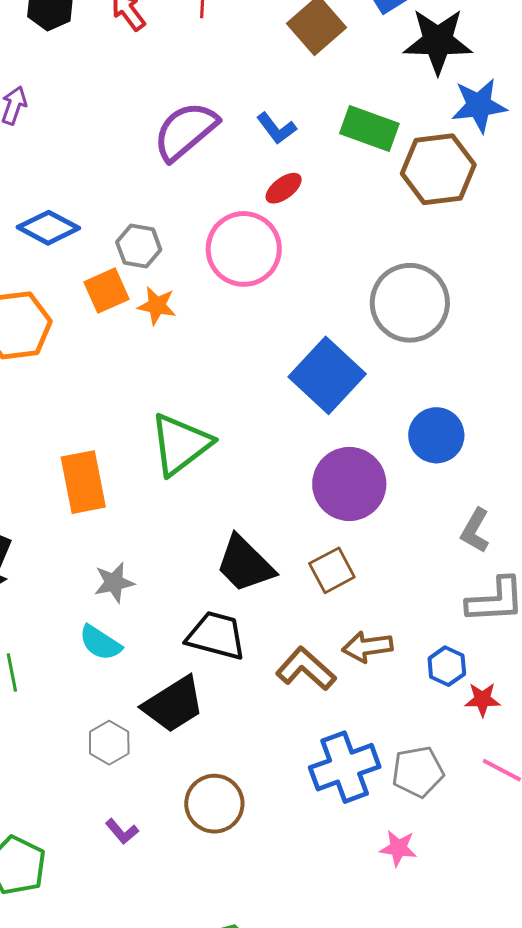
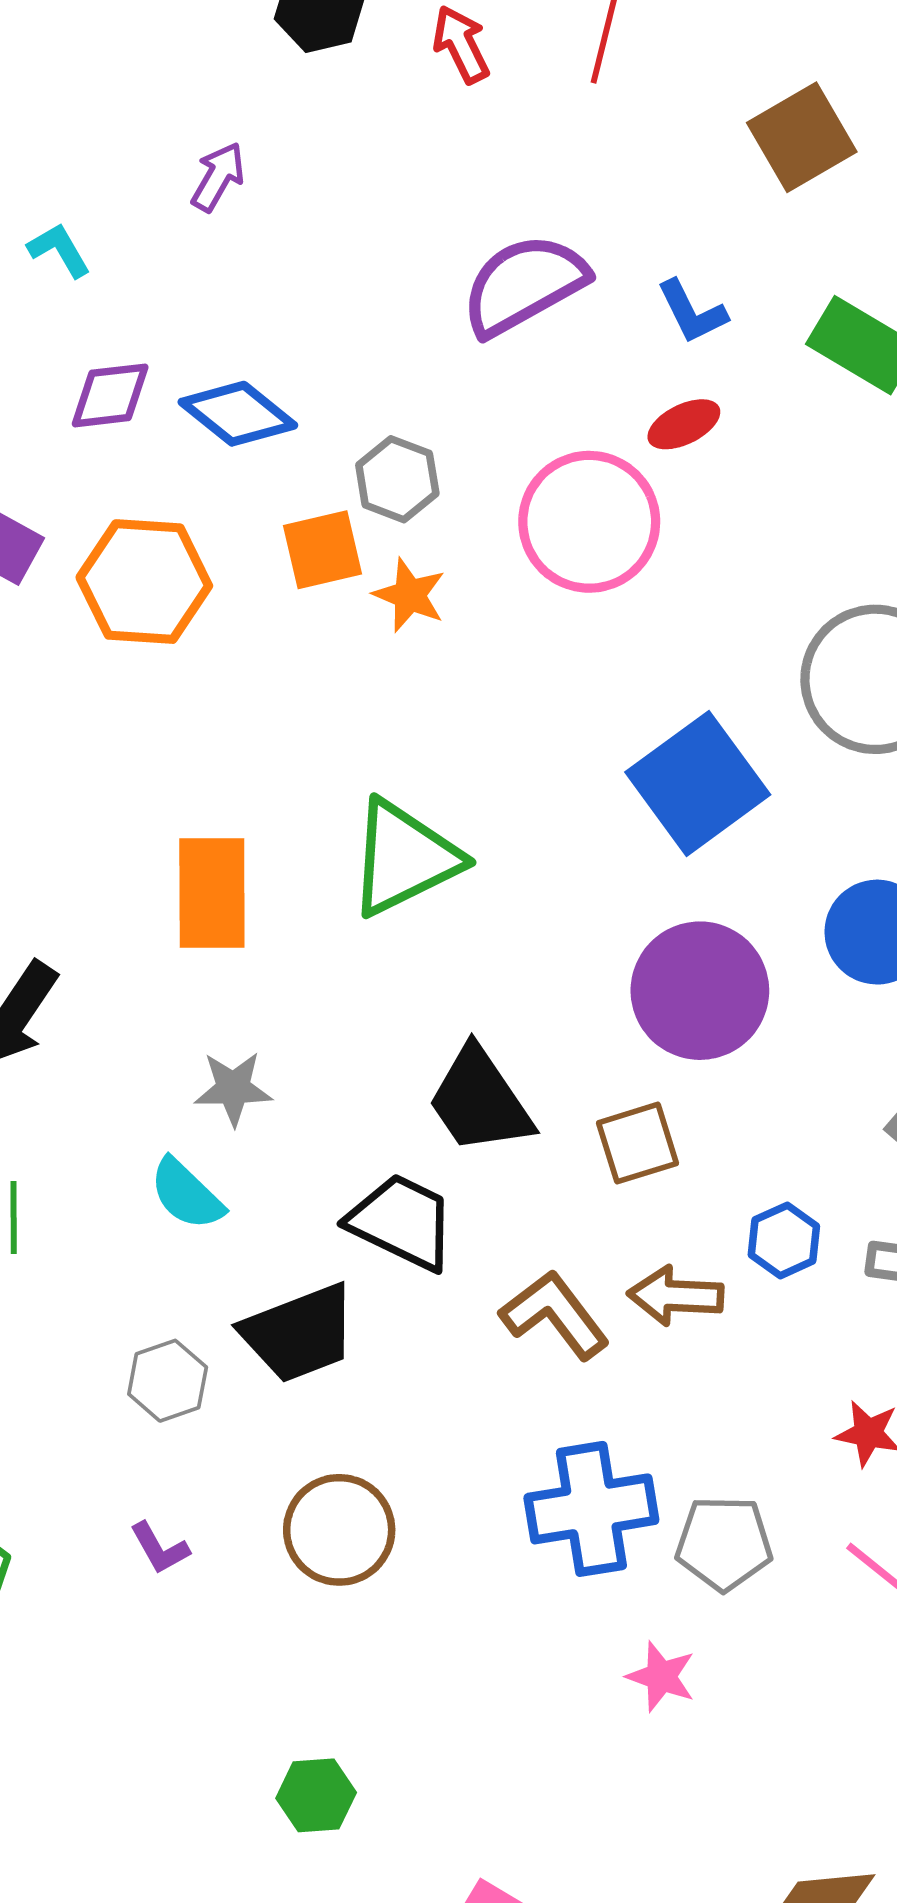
blue hexagon: (447, 666) -> (784, 1240), moved

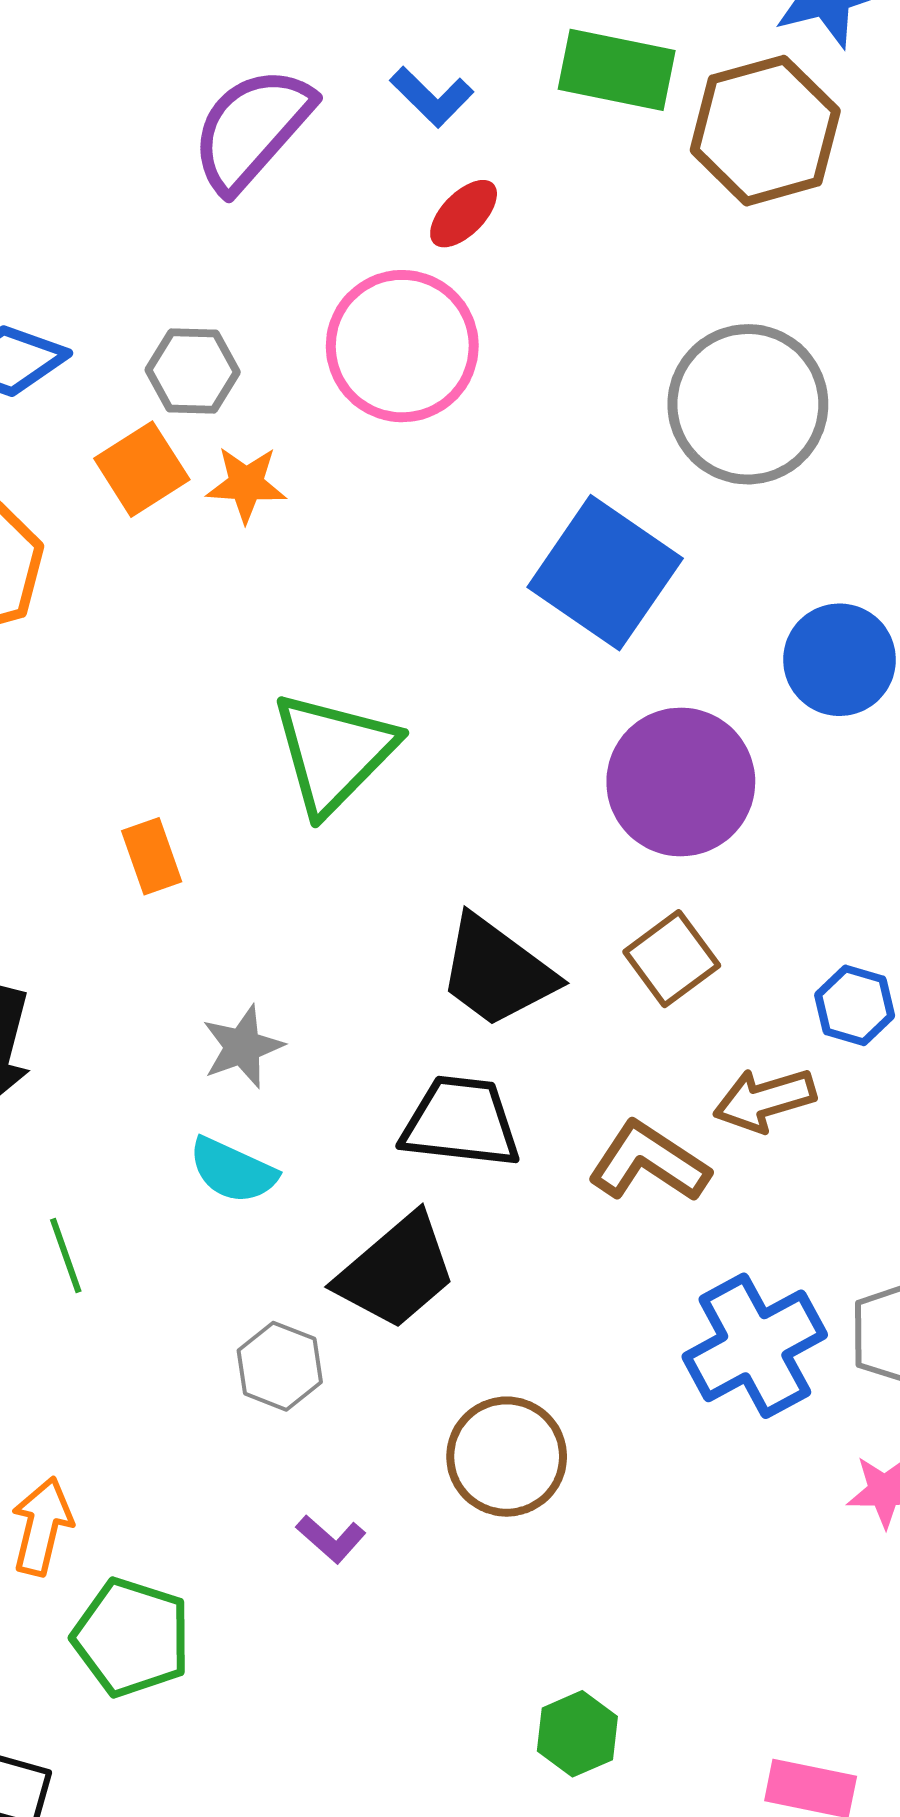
orange rectangle: (212, 893) -> (152, 856), size x0.6

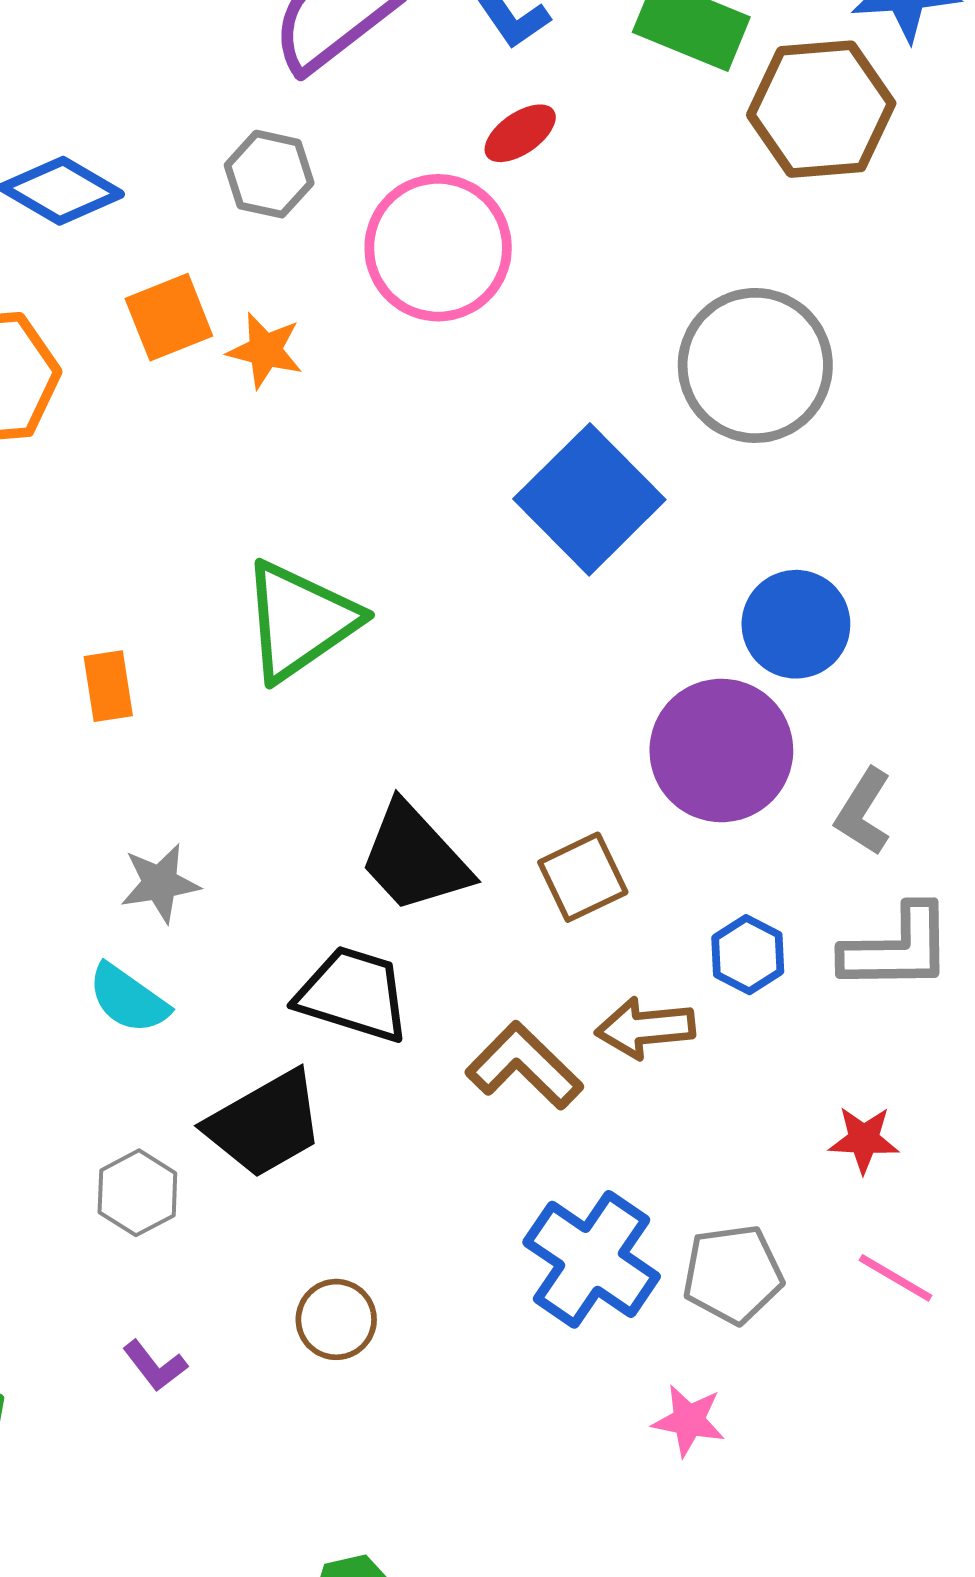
gray hexagon: (193, 371) -> (269, 174), moved
purple circle: (681, 782) -> (721, 750), moved
blue cross: (755, 1346) -> (592, 1259), turned -38
brown circle: (507, 1457) -> (336, 1319), size x0.7

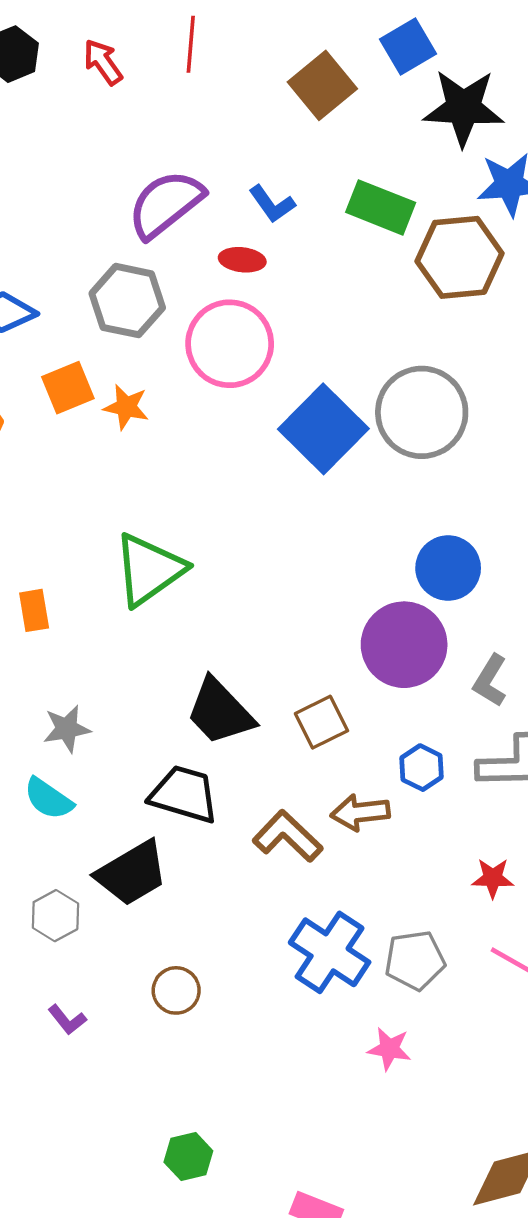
red ellipse: (520, 133) -> (242, 260), moved, turned 42
gray hexagon: (269, 174) -> (127, 301), size x1.4
blue square: (589, 499) -> (323, 429), moved

